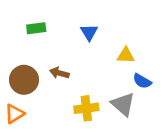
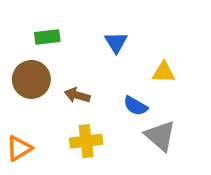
brown circle: (24, 80) -> (31, 79), moved
blue semicircle: (142, 81) -> (136, 106), moved
yellow cross: (86, 108) -> (86, 141), moved

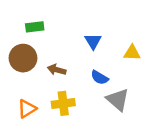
blue triangle: (116, 42) -> (93, 41), moved
yellow triangle: (164, 72) -> (132, 53), moved
orange triangle: (19, 148) -> (27, 109), moved

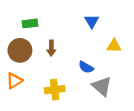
blue triangle: (93, 41) -> (92, 21), moved
brown arrow: (57, 70) -> (51, 48), moved, turned -104
orange triangle: (27, 109) -> (14, 81), moved

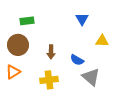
brown arrow: (51, 48) -> (51, 52), moved

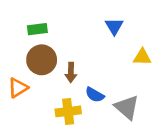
brown circle: (18, 45) -> (42, 60), moved
blue semicircle: (77, 60) -> (95, 95), moved
orange triangle: (13, 72) -> (18, 88), moved

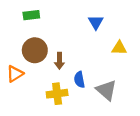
green rectangle: (37, 29) -> (31, 15), moved
blue semicircle: (95, 95) -> (79, 80), turned 49

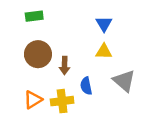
yellow triangle: (119, 48) -> (104, 52), moved
orange triangle: (15, 74) -> (33, 100), moved
gray triangle: (106, 90) -> (124, 81), moved

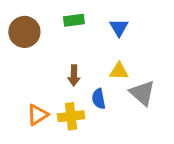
green rectangle: (34, 16) -> (74, 20), moved
yellow triangle: (104, 52) -> (119, 71), moved
brown circle: (38, 54) -> (24, 32), moved

